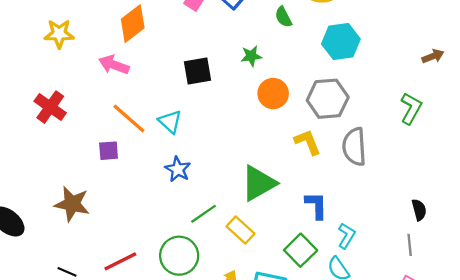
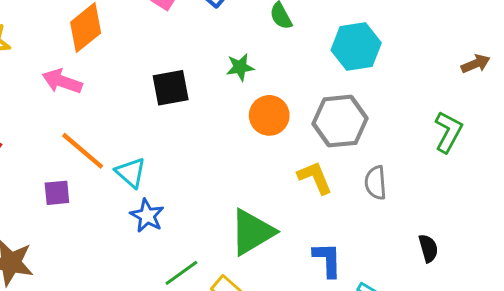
cyan triangle: (170, 122) -> (131, 173), moved
gray semicircle: (354, 147) -> (376, 183), size x0.7
black semicircle: (419, 210) -> (428, 248), moved

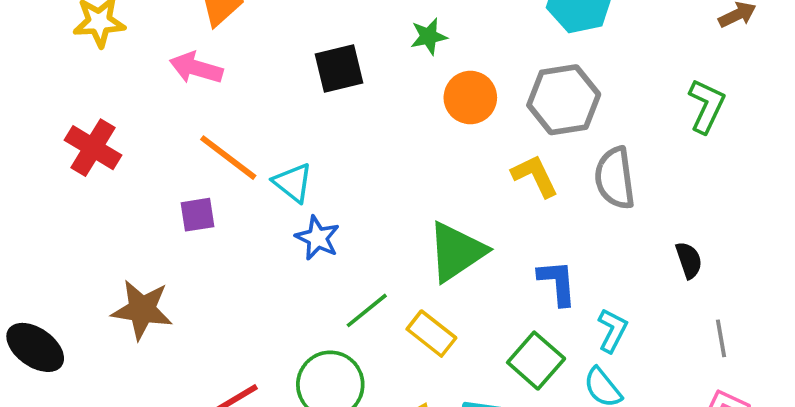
gray semicircle: (376, 183) -> (615, 178), size x1.4

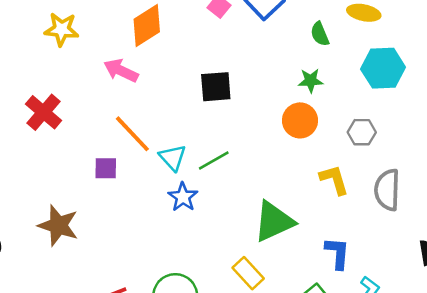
green star: (429, 36) -> (311, 81), moved
gray hexagon: (564, 100) -> (362, 132), size x0.6
green line: (367, 310) -> (214, 161), moved

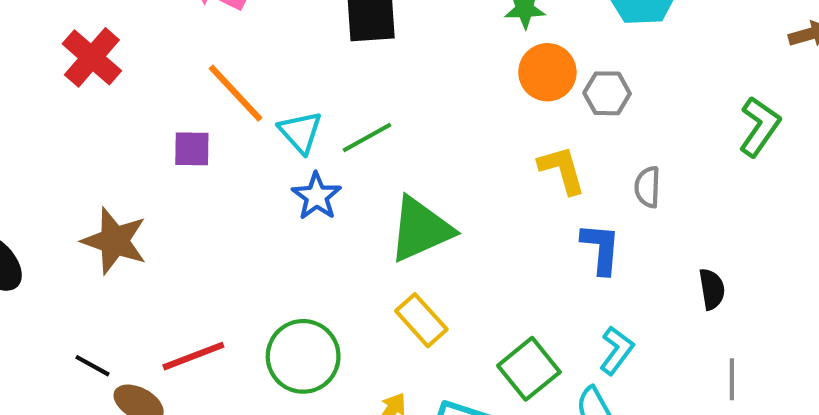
orange circle: (300, 120) -> (547, 72), moved
gray semicircle: (387, 190) -> (648, 187), size x0.6
green triangle: (274, 221) -> (420, 229), moved
blue L-shape: (337, 253) -> (601, 248), moved

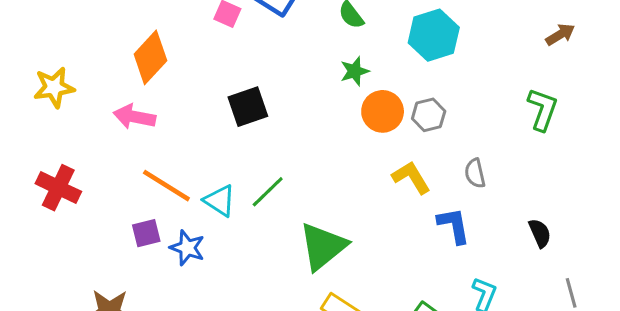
blue star: (317, 196) -> (187, 248), moved

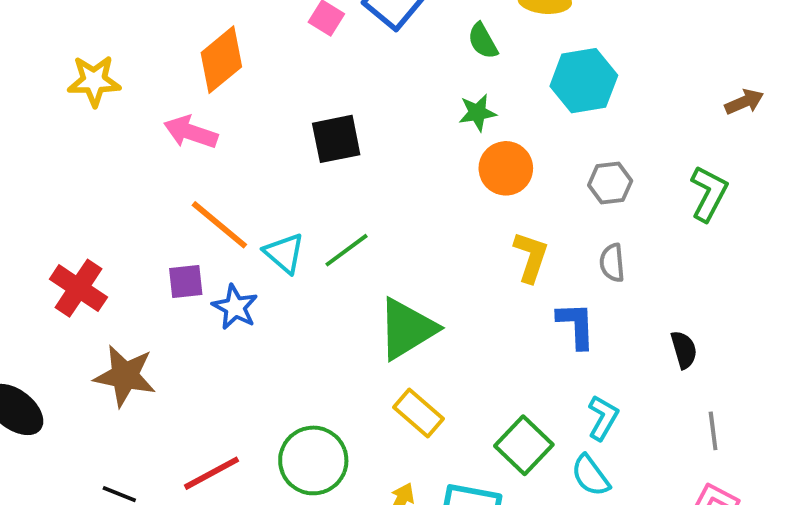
gray hexagon: (429, 115) -> (610, 183), moved
yellow L-shape: (411, 177) -> (531, 257), turned 42
red cross: (58, 188) -> (78, 288), moved

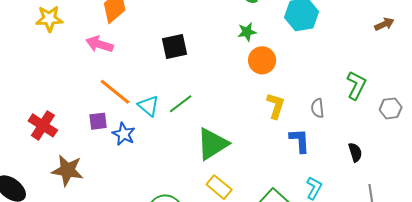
gray hexagon: (610, 183) -> (391, 108), moved
green L-shape: (709, 193) -> (356, 85), moved

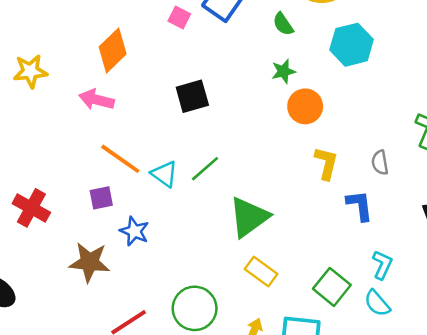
blue star: (124, 134) -> (134, 231), moved
brown star: (67, 170) -> (89, 262), moved

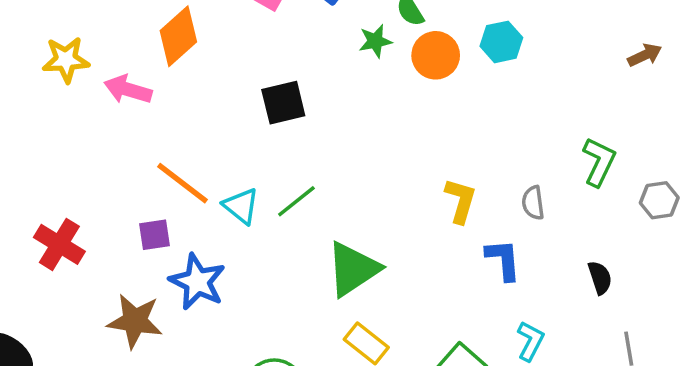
cyan hexagon: (352, 45) -> (501, 42), size x0.7
green star: (283, 71) -> (375, 41), moved
pink arrow: (97, 100) -> (128, 89), moved
orange circle: (305, 106) -> (436, 55), moved
blue star: (134, 231) -> (197, 282), size x1.4

